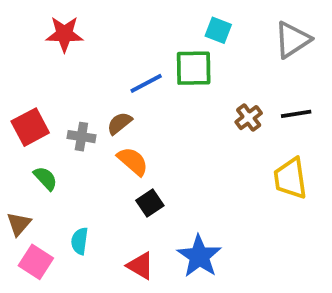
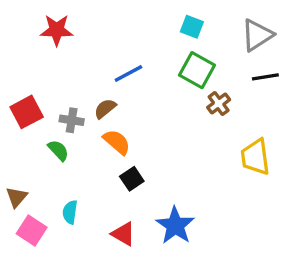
green square: (194, 68) -> (197, 70), moved, turned 30
black line: (296, 114) -> (265, 77), moved
green semicircle: (45, 178) -> (58, 150), moved

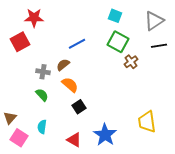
red square: (27, 112) -> (20, 42), moved
green semicircle: (58, 150) -> (42, 95), moved
yellow trapezoid: (255, 157) -> (147, 122), moved

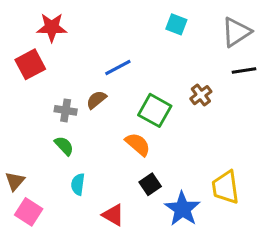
green square: (118, 42) -> (155, 110), moved
orange semicircle: (70, 85) -> (138, 144), moved
black square: (79, 107) -> (150, 184), moved
cyan semicircle: (42, 127) -> (78, 184), moved
blue star: (105, 135) -> (182, 209), moved

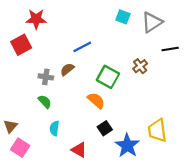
gray triangle: (236, 32) -> (152, 22), moved

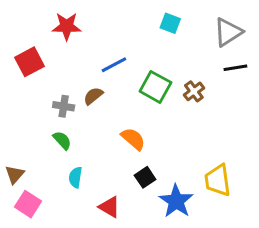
red star: (36, 19) -> (67, 26), moved
gray triangle: (152, 22) -> (228, 32), moved
green square: (108, 77) -> (155, 87), moved

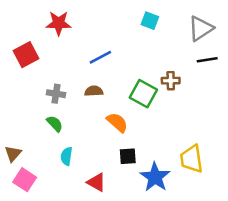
green square: (155, 87) -> (143, 94), moved
brown cross: (194, 91) -> (171, 81), turned 36
brown semicircle: (93, 96) -> (94, 91), moved, turned 36
black square: (145, 177) -> (128, 156), turned 30

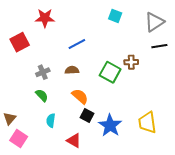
gray cross: (56, 94) -> (43, 72), turned -32
orange semicircle: (117, 122) -> (80, 96), moved
black square: (128, 156) -> (87, 115), moved, turned 32
blue star: (155, 177) -> (110, 125), moved

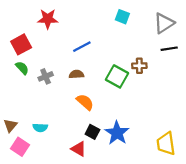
green semicircle: (42, 95) -> (22, 68), moved
black square: (87, 115) -> (92, 132), moved
cyan semicircle: (51, 120) -> (40, 128), moved, turned -96
yellow trapezoid: (147, 122) -> (166, 144), moved

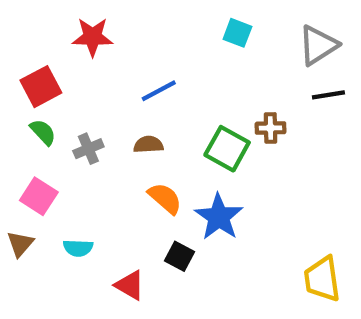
blue star: (117, 133) -> (219, 217), moved
pink square: (20, 147) -> (39, 196), moved
red triangle: (79, 149) -> (130, 285), moved

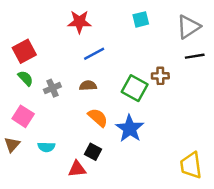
cyan square: (237, 33) -> (141, 19), turned -35
red star: (93, 37) -> (79, 22), moved
black square: (179, 256) -> (93, 152), moved
red triangle: (130, 285) -> (77, 169), turned -36

